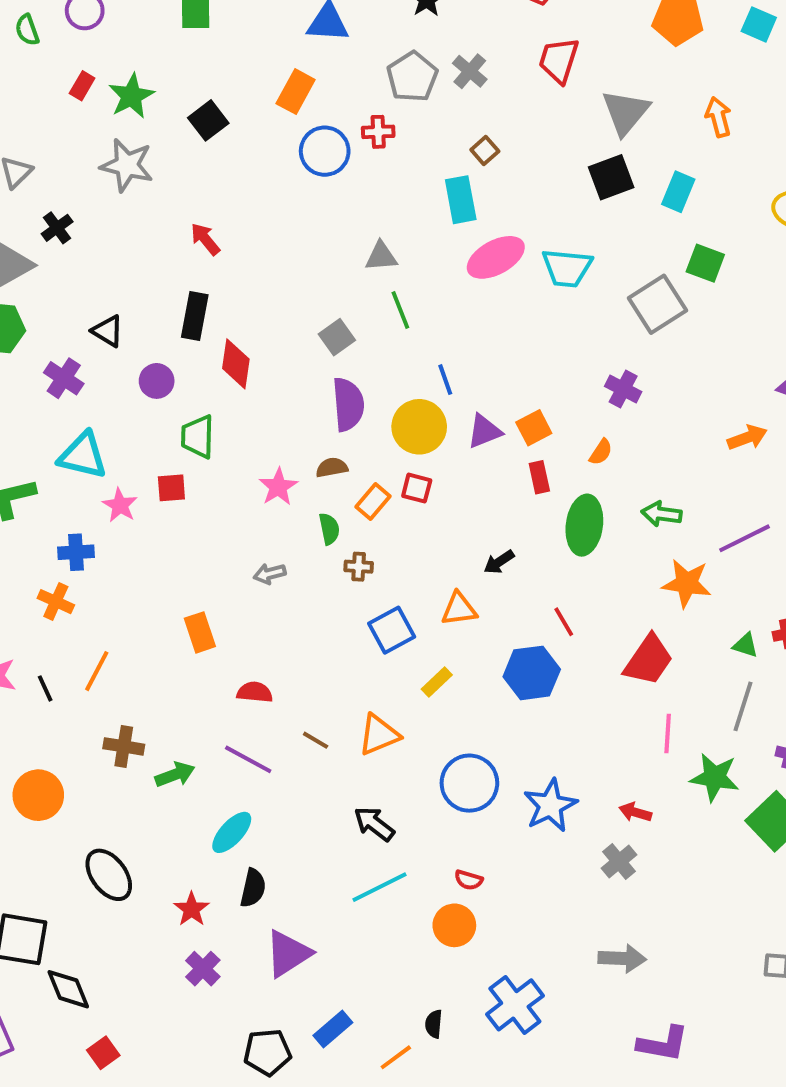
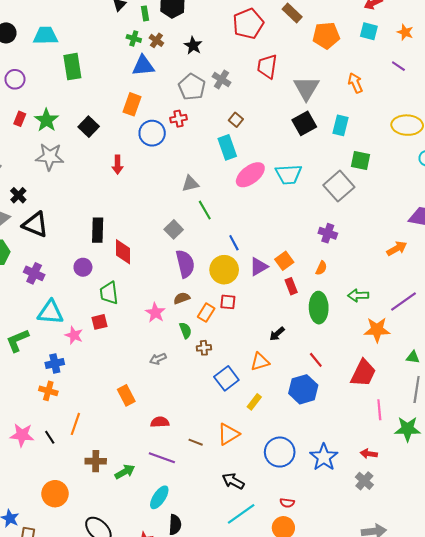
red arrow: (205, 239) -> (118, 165), moved, turned -132
black triangle: (108, 331) -> (35, 224), moved, size x1.5

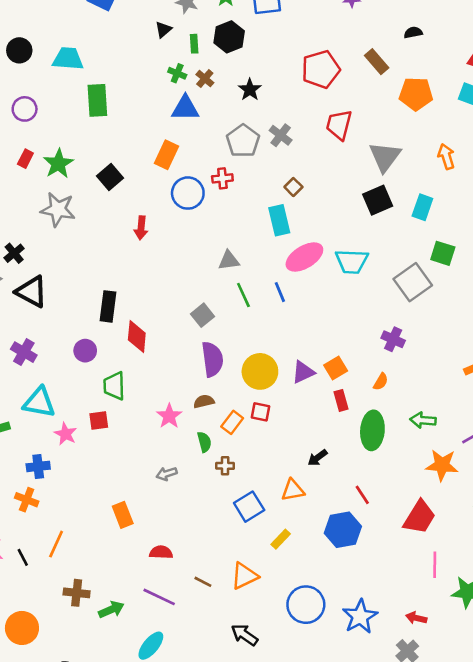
blue line: (234, 243) -> (280, 292), moved

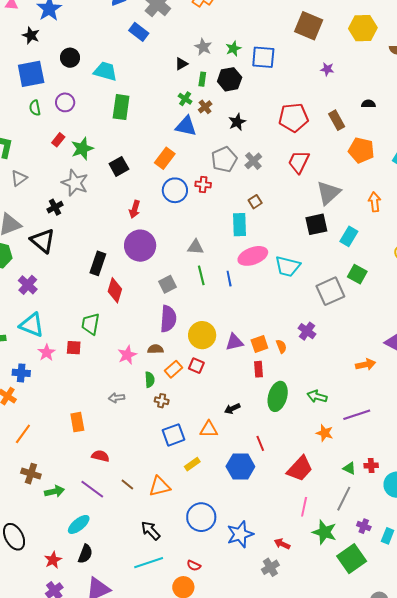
black cross: (14, 253) -> (55, 207), moved
purple circle: (85, 351) -> (140, 246), moved, size x1.8
orange semicircle: (381, 382) -> (281, 346), moved, turned -64
orange star: (442, 465) -> (325, 433), size x0.7

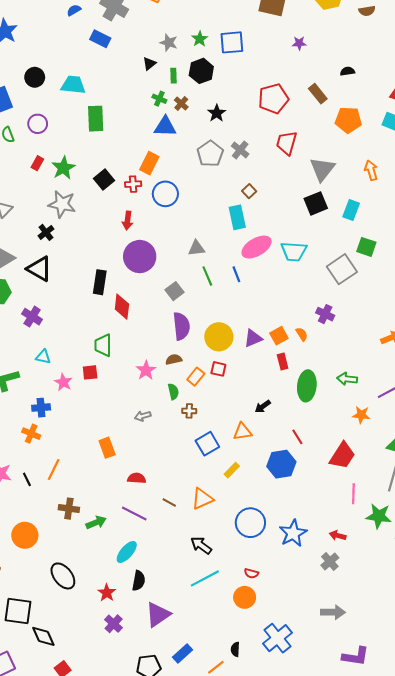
red cross: (203, 185) -> (133, 184), moved
cyan triangle: (32, 325) -> (43, 357), size x0.6

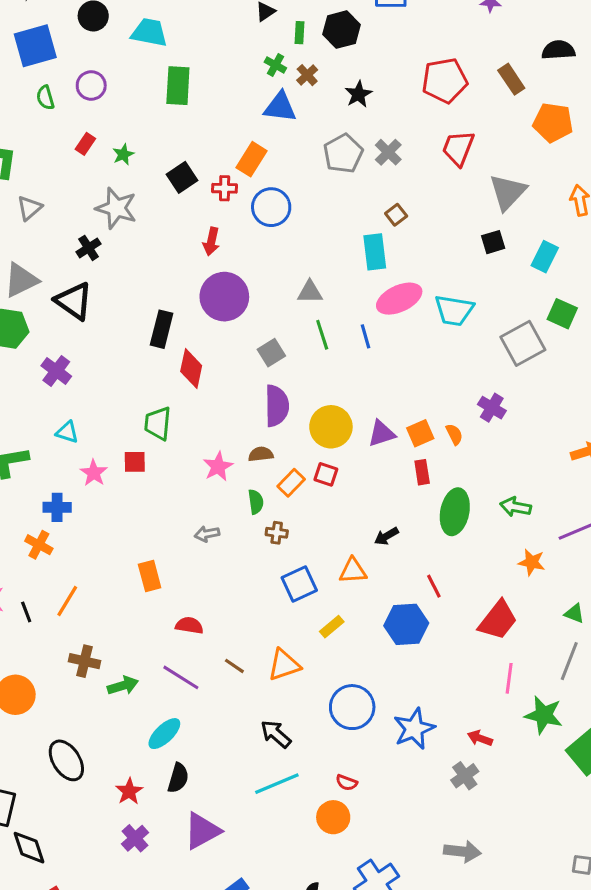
black semicircle: (347, 71) -> (558, 50), size x1.5
green star: (63, 168) -> (123, 154), size x0.6
black square: (316, 203) -> (493, 242), size x0.7

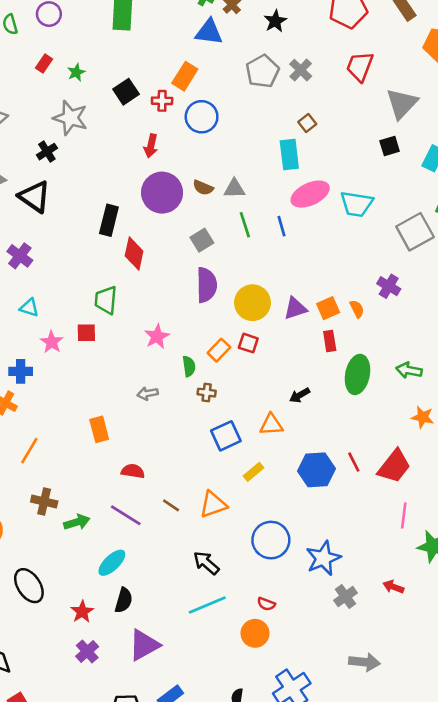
brown semicircle: (261, 454) -> (203, 188), moved, turned -150
red line: (434, 586) -> (354, 462), moved
red arrow: (480, 738) -> (393, 587), moved
gray cross: (465, 776) -> (346, 597), moved

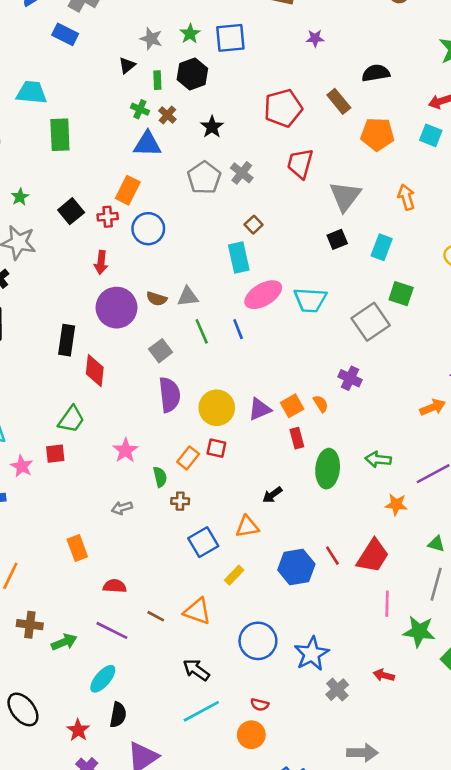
green trapezoid: (106, 300) -> (71, 419), turned -144
orange triangle: (213, 504) -> (197, 611), turned 44

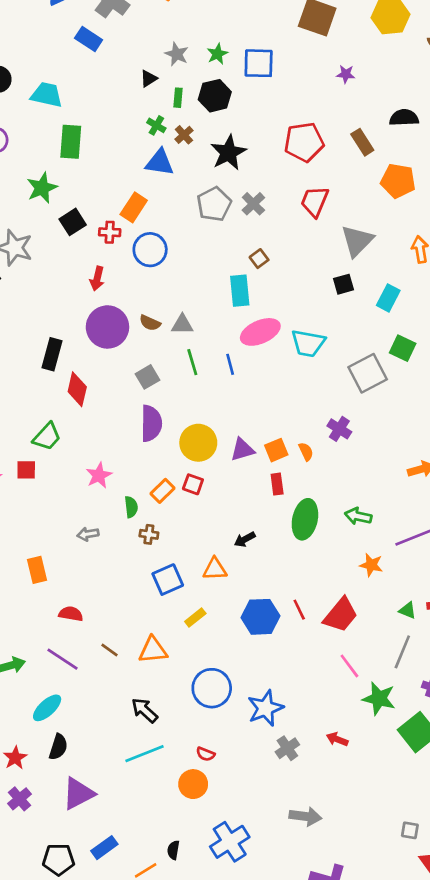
black star: (212, 127) -> (228, 153), size x1.5
green star: (20, 197) -> (42, 188), moved, size x1.6
pink line: (387, 604) -> (349, 666), turned -45
orange triangle: (197, 611) -> (153, 650), turned -32

